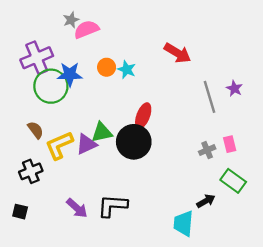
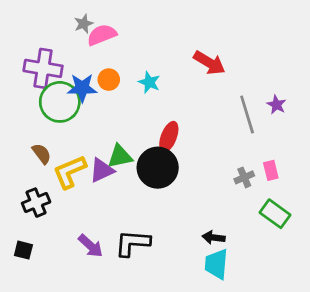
purple cross: (37, 58) -> (43, 68), turned 32
orange circle: (107, 67) -> (109, 80), moved
black arrow: (206, 201) -> (214, 237), moved, turned -144

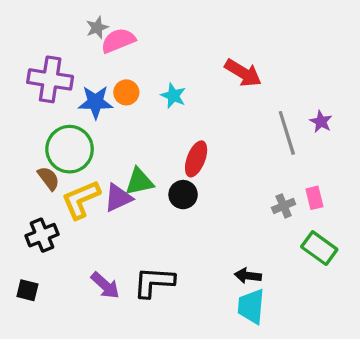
green circle: (60, 102) -> (70, 149), moved
black circle: (158, 168) -> (183, 195), size x0.6

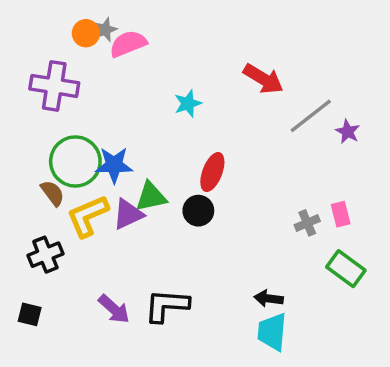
orange circle: (126, 92) -> (86, 33), moved
cyan star: (173, 96) -> (188, 103), turned 30
blue star: (96, 102) -> (114, 165), moved
gray line: (287, 133) -> (311, 116), moved, turned 69

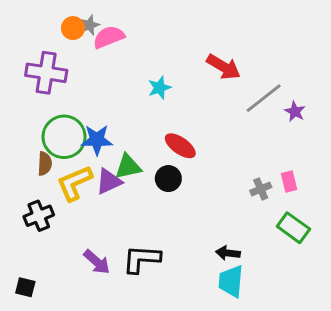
red ellipse: (212, 172) -> (180, 146), turned -76
brown semicircle: (52, 193) -> (45, 164), turned 40
black square: (30, 314) -> (25, 287), moved

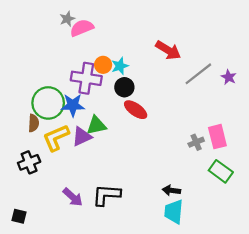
orange circle: (73, 28) -> (103, 65), moved
purple cross: (46, 73) -> (86, 78), moved
purple star: (295, 112) -> (229, 77), moved
black circle: (168, 179) -> (124, 87), moved
pink rectangle: (289, 182) -> (217, 137), size x1.5

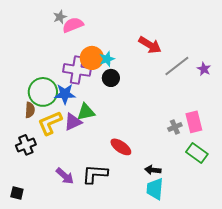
orange circle: (103, 65) -> (92, 58), size x1.5
red ellipse: (136, 110) -> (121, 147), moved

